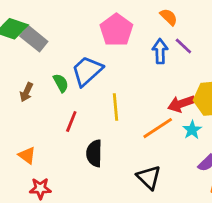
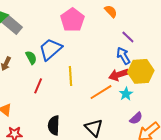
purple line: (183, 46) -> (128, 37), moved
blue arrow: (160, 51) -> (123, 56), moved, turned -30
black semicircle: (94, 153) -> (54, 125), moved

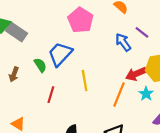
blue arrow: (123, 56) -> (123, 42), moved
orange line: (101, 92) -> (119, 94), turned -30

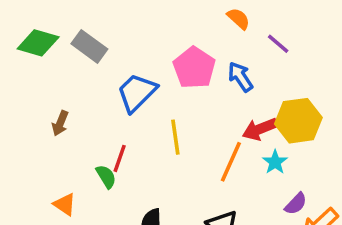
pink pentagon: (81, 20) -> (194, 68), moved
gray rectangle: (16, 32) -> (89, 46), moved
purple line: (142, 32) -> (278, 44), moved
green semicircle: (40, 65) -> (106, 177), moved

